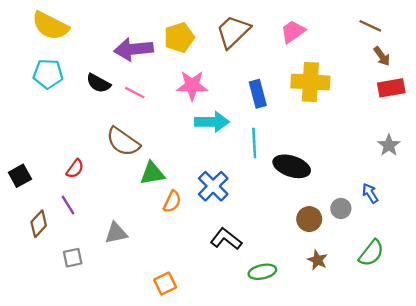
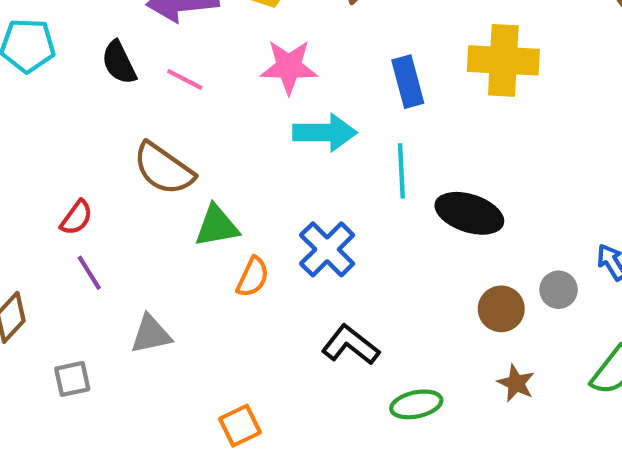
black semicircle: (98, 83) -> (119, 63), turned 35
purple line: (68, 205) -> (89, 273), moved

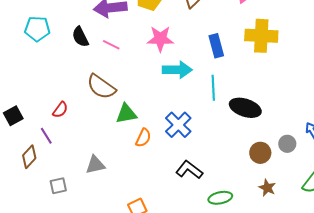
purple line: (89, 273) -> (46, 136), moved

